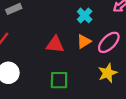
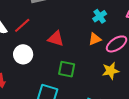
red triangle: (55, 45) -> (56, 39), moved

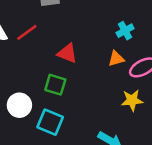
white circle: (23, 54) -> (19, 105), moved
green square: (67, 69) -> (55, 85), moved

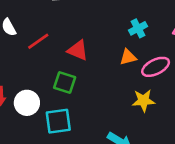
red line: (27, 32) -> (38, 41), moved
cyan square: (50, 122) -> (58, 121), turned -32

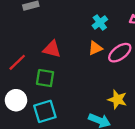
red line: (38, 41) -> (17, 62), moved
yellow star: (144, 101) -> (117, 99), moved, turned 30

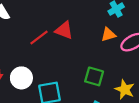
red line: (17, 62) -> (39, 38), moved
green square: (45, 78) -> (94, 76), moved

